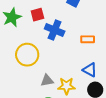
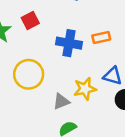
blue cross: (55, 30) -> (69, 43), moved
yellow star: (66, 86) -> (85, 89), moved

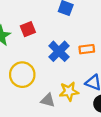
blue cross: (69, 43) -> (59, 51), turned 30
gray triangle: (61, 101) -> (48, 100), turned 32

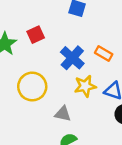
orange rectangle: (87, 49) -> (104, 54), turned 40
yellow star: (69, 91) -> (85, 86), moved

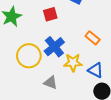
red square: (36, 35) -> (50, 14), moved
blue cross: (72, 58) -> (54, 47), moved

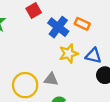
blue cross: (54, 47) -> (58, 27), moved
yellow circle: (29, 56) -> (25, 85), moved

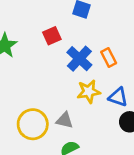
orange rectangle: (82, 24) -> (109, 58), turned 32

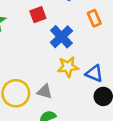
orange rectangle: (109, 58) -> (94, 18), moved

